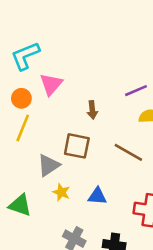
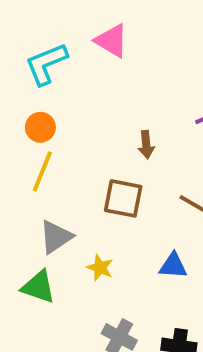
pink triangle: (51, 84) -> (112, 41), moved, turned -40
gray triangle: (48, 165) -> (56, 237), moved
blue triangle: (97, 196) -> (173, 266), moved

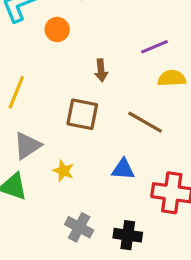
orange circle: (40, 127) -> (57, 30), moved

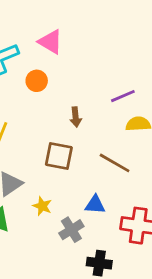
gray cross: (79, 227) -> (71, 230), moved, turned 30

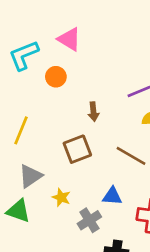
brown square: (59, 156) -> (77, 149), turned -32

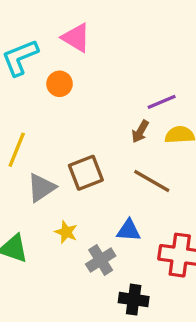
brown arrow: (93, 112) -> (140, 132), moved, turned 36
gray triangle: (30, 176) -> (41, 188), moved

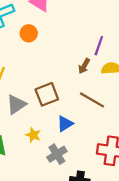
purple line: (162, 102) -> (99, 46), turned -48
blue triangle: (129, 230) -> (65, 124), moved, turned -36

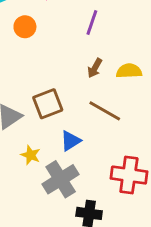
purple line: (99, 46) -> (92, 22), moved
gray cross: (57, 154) -> (61, 179), size x1.4

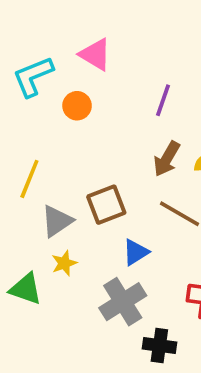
brown arrow: (95, 68) -> (167, 159), size x1.4
yellow star: (31, 155) -> (64, 263), moved, turned 30

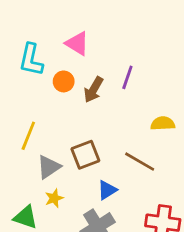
cyan L-shape: (33, 76) -> (31, 60), turned -56
brown arrow: (167, 159) -> (94, 90), moved

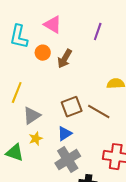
purple line: (127, 77) -> (98, 32), moved
brown square: (85, 155) -> (72, 107), moved
blue triangle: (107, 190) -> (65, 134), moved

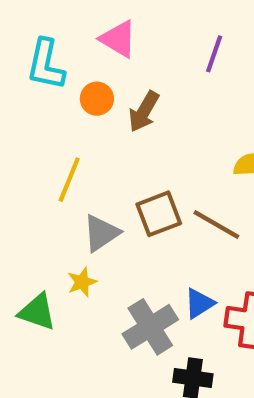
yellow line: (17, 93) -> (69, 180), moved
gray triangle: (32, 116) -> (101, 233), moved
blue triangle: (65, 134) -> (199, 303), moved

